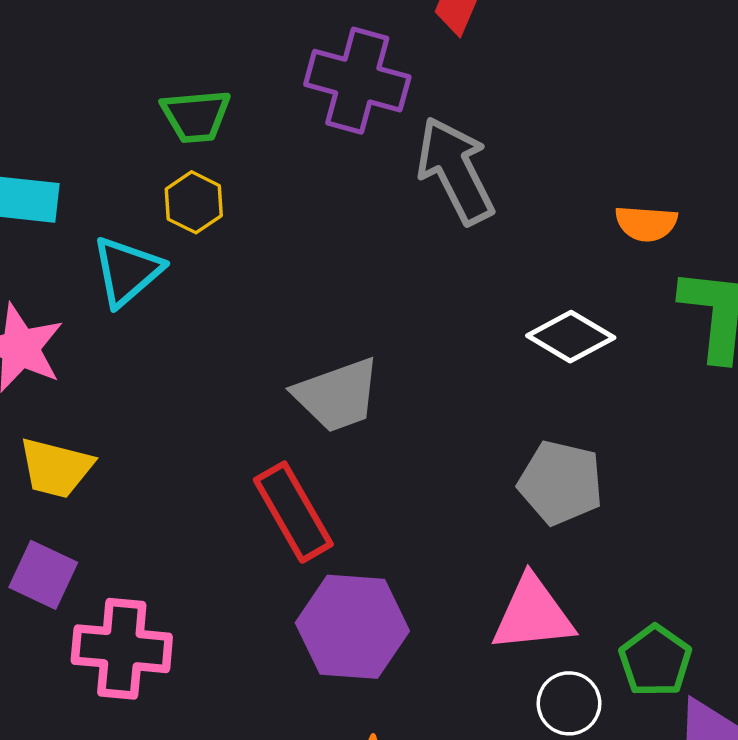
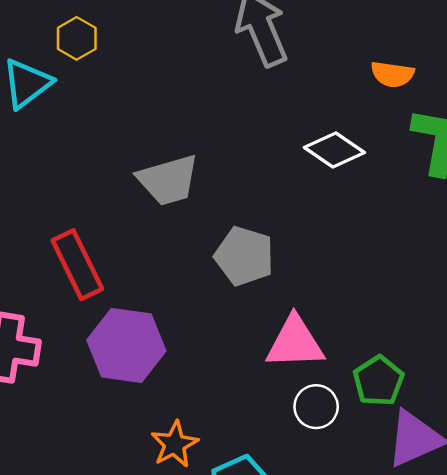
gray pentagon: (561, 483) -> (244, 256), moved
red rectangle: (293, 512) -> (77, 265), moved
purple hexagon: (352, 627) -> (126, 345), moved

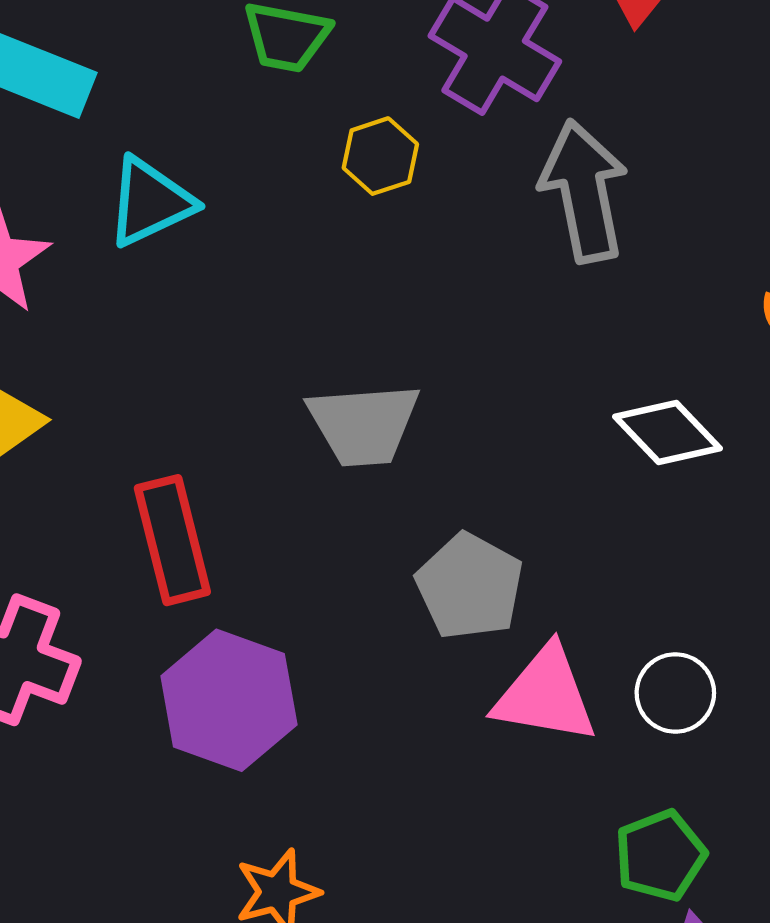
yellow hexagon: (77, 38) -> (380, 156), moved
pink triangle: (295, 343) -> (545, 695), moved
white circle: (316, 407) -> (675, 693), moved

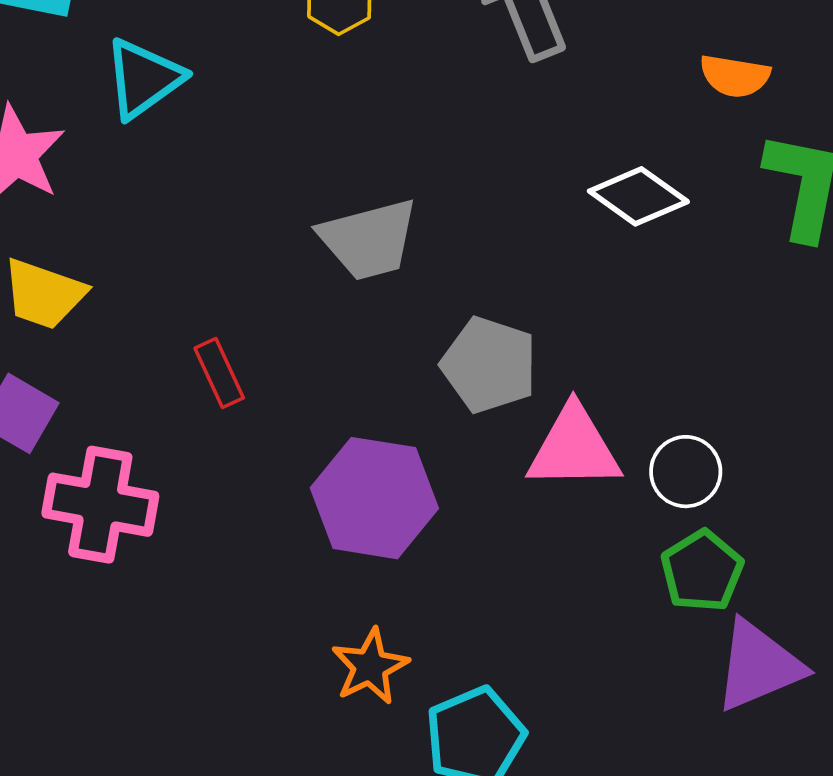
red rectangle: (172, 540) -> (219, 373), size x0.6
white circle: (675, 693) -> (686, 472), moved
purple hexagon: (229, 700) -> (374, 498), moved

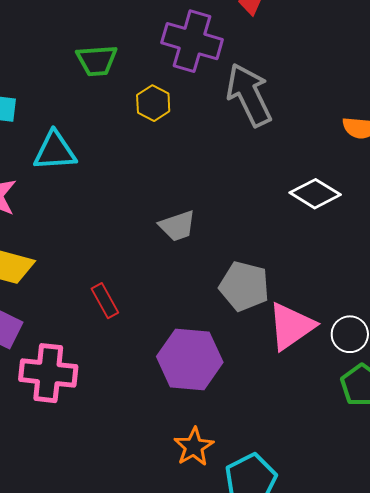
cyan triangle: (144, 79) -> (55, 151), turned 36
gray trapezoid: (369, 239) -> (177, 226), size x0.7
pink triangle: (574, 448) -> (291, 326), turned -30

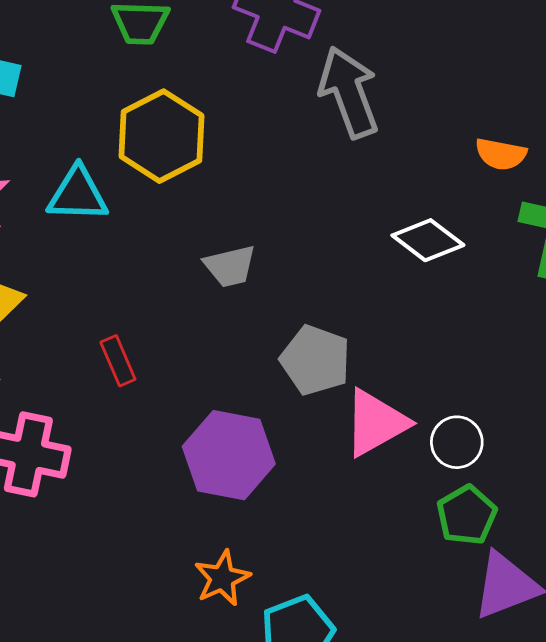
yellow hexagon: (153, 103) -> (162, 136), moved, size x1.8
cyan triangle: (55, 151) -> (78, 194), moved

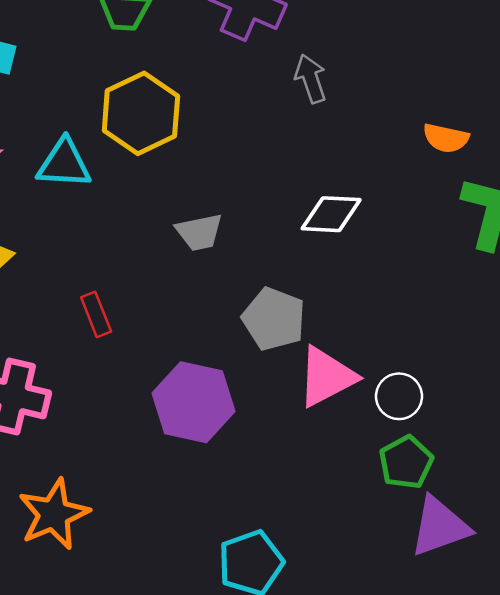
gray arrow: (349, 92) -> (311, 79), size x0.6
white diamond: (428, 240) -> (331, 214), moved, turned -36
orange star: (222, 578) -> (54, 514), moved, size x1.4

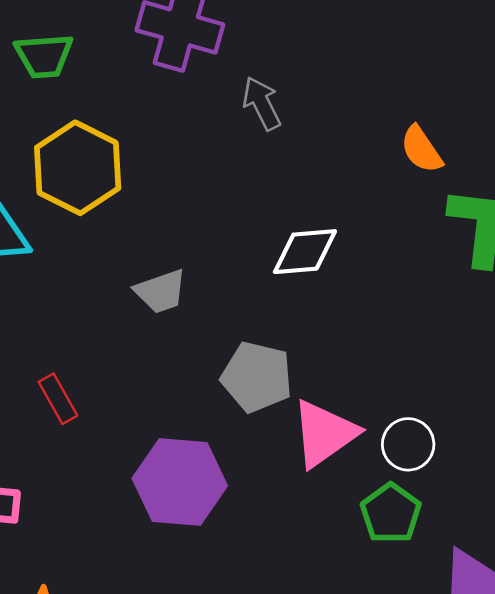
orange semicircle: (446, 138) -> (421, 149), turned 51
green pentagon: (406, 462) -> (391, 513), moved

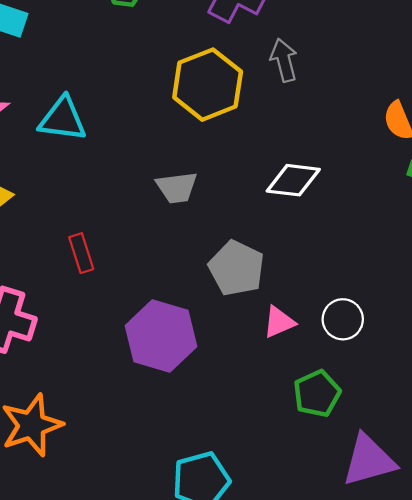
yellow hexagon: (78, 168) -> (208, 85), moved
pink triangle: (324, 433) -> (279, 322), size x0.6
white circle: (408, 444) -> (343, 319), moved

